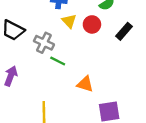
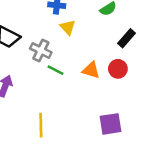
red circle: (92, 24) -> (118, 69), moved
orange triangle: (85, 84) -> (91, 70), moved

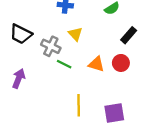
yellow triangle: (68, 27) -> (75, 34), moved
yellow line: (41, 125) -> (79, 105), moved

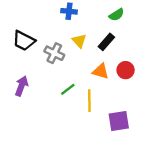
black rectangle: (129, 35) -> (106, 42), moved
green line: (64, 64) -> (68, 89), moved, turned -64
yellow line: (79, 105) -> (89, 101), moved

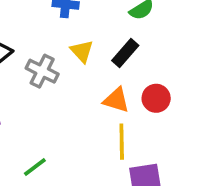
green line: (68, 89) -> (35, 167), moved
yellow line: (89, 101) -> (122, 142), moved

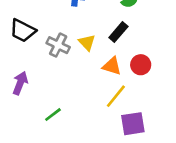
yellow triangle: (82, 51) -> (87, 42), moved
yellow line: (122, 142) -> (116, 96), turned 40

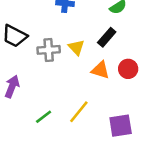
gray cross: (58, 45) -> (49, 50), turned -30
yellow line: (116, 96) -> (79, 112), moved

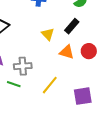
gray cross: (49, 50) -> (23, 66), moved
green line: (44, 117) -> (14, 84), moved, turned 56

